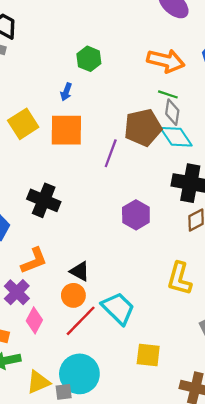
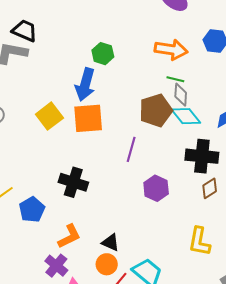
blue arrow: (66, 92) -> (85, 84), size x2.0
purple line: (111, 153) -> (131, 149), moved

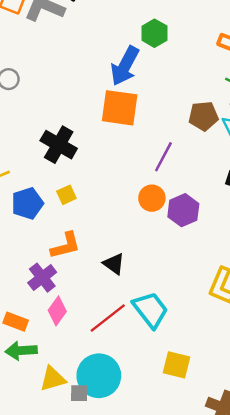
brown pentagon: (156, 110) -> (203, 116), size x0.7
yellow square: (49, 116) -> (66, 195), moved, size x0.6
black cross: (73, 182) -> (59, 145), moved
orange circle: (107, 264) -> (152, 198), moved

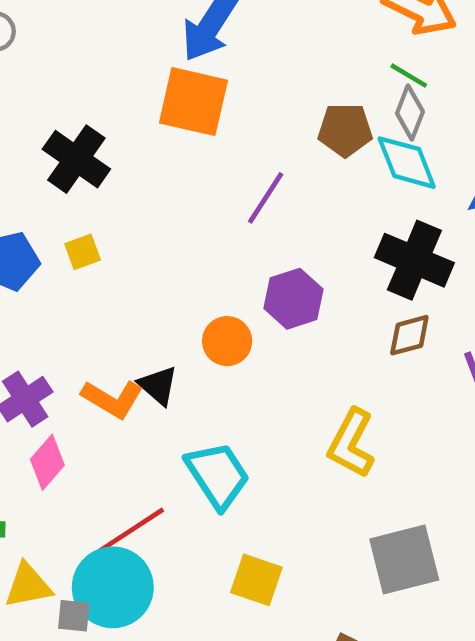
orange circle: (152, 198) -> (227, 341), moved
orange L-shape: (65, 246) -> (112, 399), moved, turned 40
red line: (108, 318) -> (131, 530), moved

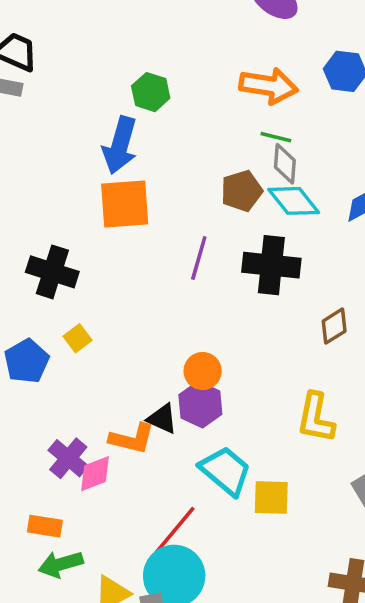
black cross: (414, 260) -> (271, 265), moved
purple hexagon: (293, 299) -> (200, 405), moved
pink diamond: (47, 462) -> (95, 474), moved, turned 45
yellow square: (256, 580) -> (271, 497), moved

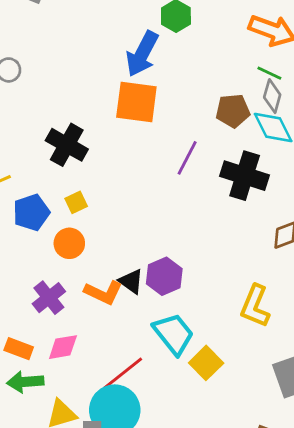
orange circle: (203, 371) -> (69, 243), moved
pink diamond: (95, 474) -> (63, 347), moved
yellow square: (271, 497) -> (206, 363), turned 32

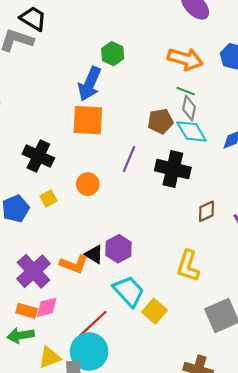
orange circle: (69, 243) -> (88, 184), moved
purple cross: (49, 298) -> (34, 271), size x1.4
orange rectangle: (19, 349) -> (27, 311), moved

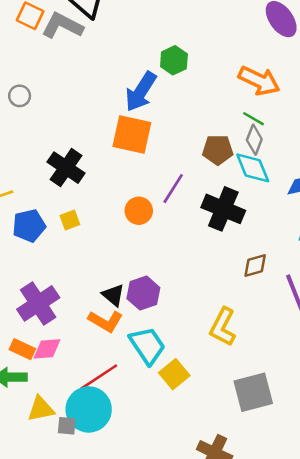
orange circle: (88, 184) -> (139, 211), moved
orange L-shape: (74, 264) -> (106, 321), moved

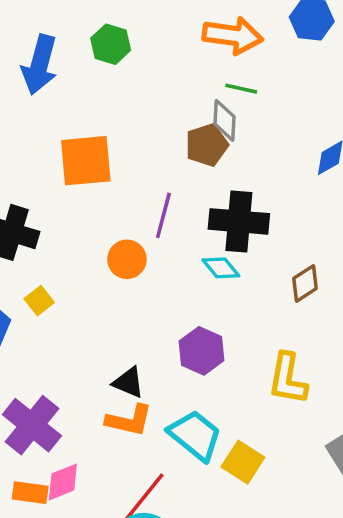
blue arrow: (141, 92) -> (40, 65), moved
gray diamond: (254, 140) -> (224, 120), moved
cyan diamond: (253, 168) -> (221, 268), moved, size x0.7
purple hexagon: (143, 293) -> (202, 351), moved

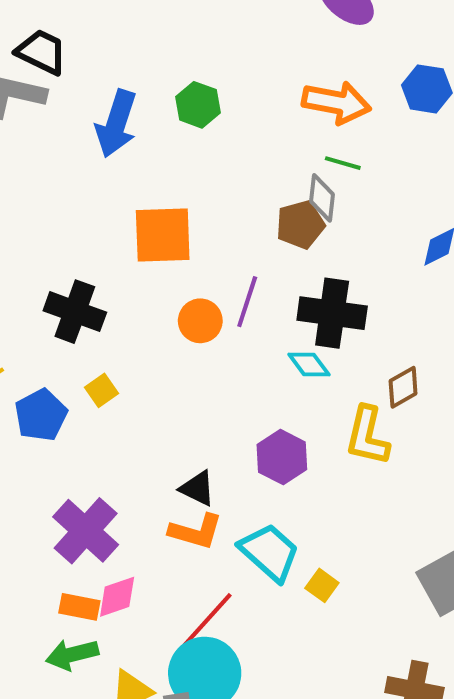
orange circle: (127, 259) -> (200, 321), moved
yellow L-shape: (288, 379) -> (367, 436), moved
yellow square: (243, 462) -> (322, 585), size x0.7

